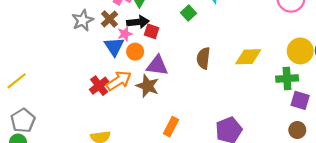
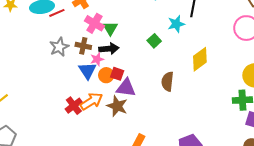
brown cross: (109, 19) -> (83, 46), turned -35
red square: (152, 31) -> (117, 74), moved
yellow diamond: (248, 57) -> (200, 59), moved, turned -35

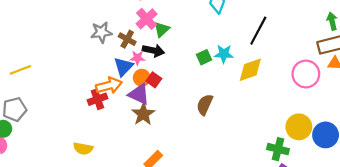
cyan star: (176, 24) -> (224, 54), moved
yellow diamond: (200, 59) -> (250, 70), moved
purple triangle: (126, 88) -> (139, 94), moved
orange arrow: (91, 101) -> (109, 85), moved

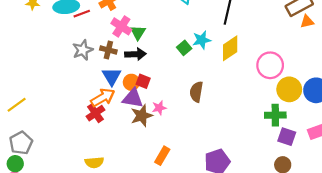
pink star: (137, 58) -> (159, 108), moved
pink circle: (306, 74) -> (270, 65), moved
brown star: (143, 114) -> (142, 116), turned 30

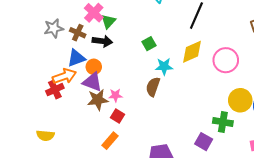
cyan star: (202, 40) -> (164, 66), moved
pink circle: (270, 65) -> (226, 60), moved
blue triangle: (112, 76) -> (76, 58), turned 30
red square: (143, 81) -> (118, 116), moved
purple square: (287, 137) -> (204, 142), moved

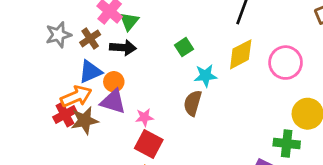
brown cross: (78, 33) -> (90, 38), turned 35
brown star: (98, 100) -> (85, 121), moved
red square: (118, 116) -> (149, 144), size x1.5

